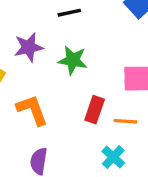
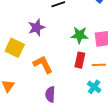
green star: (73, 60) -> (80, 35), moved

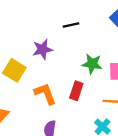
red rectangle: (80, 60) -> (76, 91), moved

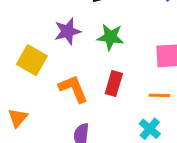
green star: (92, 64) -> (110, 37), moved

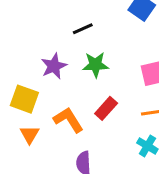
red rectangle: (114, 83) -> (106, 108), turned 35
orange triangle: (18, 118) -> (30, 134), moved

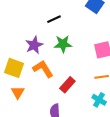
red rectangle: (106, 108) -> (67, 85), moved
orange L-shape: (68, 120) -> (43, 69), moved

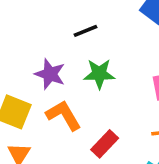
purple star: (34, 45) -> (50, 74), turned -30

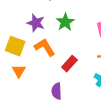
green star: (99, 74) -> (65, 22), turned -30

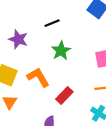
purple star: (36, 23) -> (18, 39), moved

